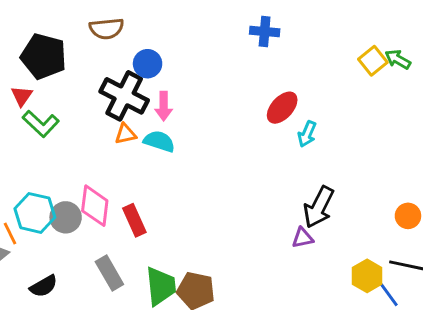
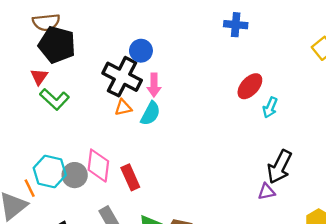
brown semicircle: (107, 29) -> (46, 22), moved
cyan semicircle: (159, 141) -> (150, 113), turned 100

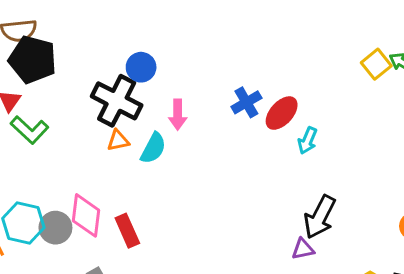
blue cross: (236, 25) -> (246, 102), moved, turned -35
pink arrow: (154, 85) -> (178, 115), moved

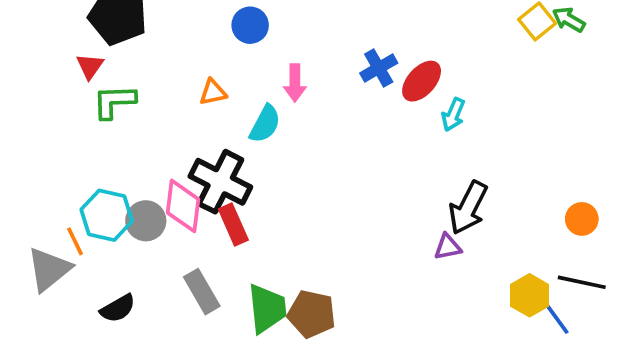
black cross: (117, 101) -> (220, 182), moved
green L-shape: (30, 130) -> (114, 102), turned 135
orange triangle: (118, 141) -> (213, 92), moved

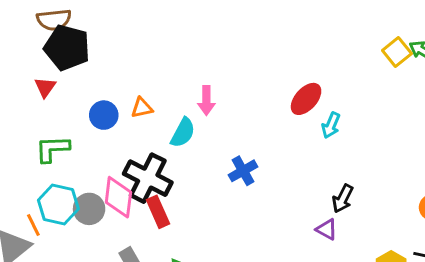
blue circle: (250, 25) -> (104, 115), moved
blue cross: (379, 68) -> (243, 171), moved
green L-shape: (114, 102) -> (52, 149), moved
black arrow: (468, 208) -> (343, 199), size x0.7
purple triangle: (448, 247) -> (327, 229), turned 40

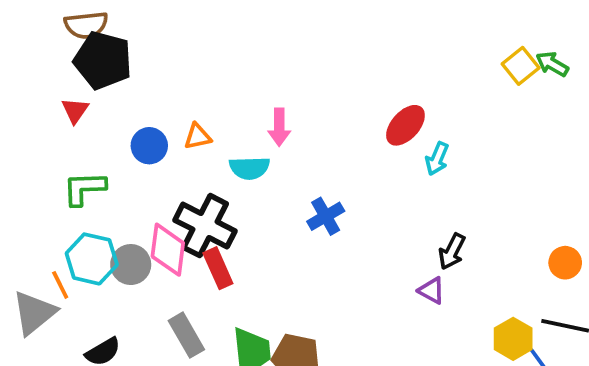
cyan semicircle: (183, 133) -> (250, 168), turned 60

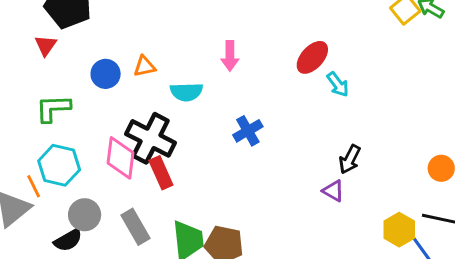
pink arrow: (279, 127) -> (230, 56), moved
cyan arrow: (437, 159) -> (338, 84), turned -60
gray circle: (131, 265) -> (85, 215), moved

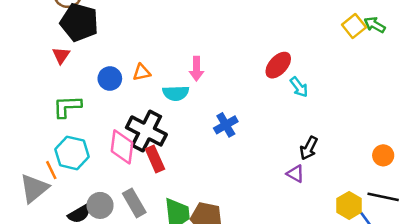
pink arrow: (230, 56) -> (196, 69), moved
gray circle: (85, 215) -> (100, 205), moved

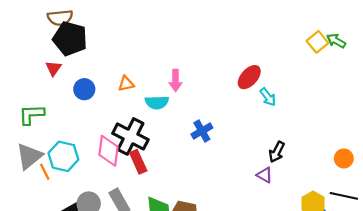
blue circle: (110, 79) -> (84, 89), moved
green L-shape: (67, 107) -> (31, 114), moved
gray triangle: (34, 188) -> (29, 156), moved

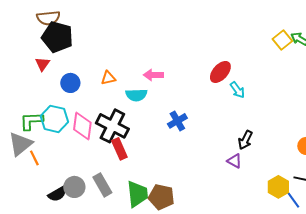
pink arrow: (176, 80) -> (153, 75), turned 90
green L-shape: (31, 114) -> (31, 121), moved
pink diamond: (108, 151) -> (82, 126), moved
cyan hexagon: (63, 156) -> (54, 119), moved

